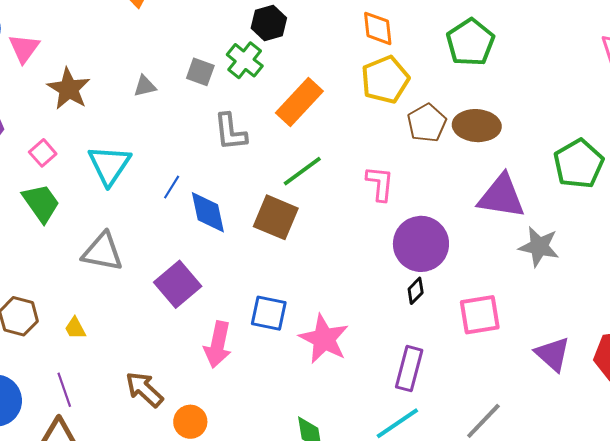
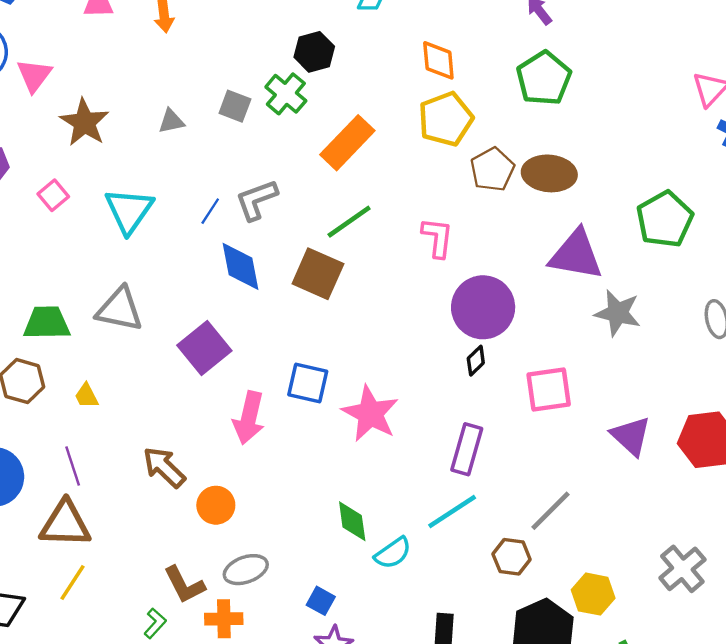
gray L-shape: (230, 132) -> (256, 200), moved, turned 75
blue line: (172, 187) -> (210, 211), moved
green trapezoid: (41, 203) -> (47, 323), moved, turned -57

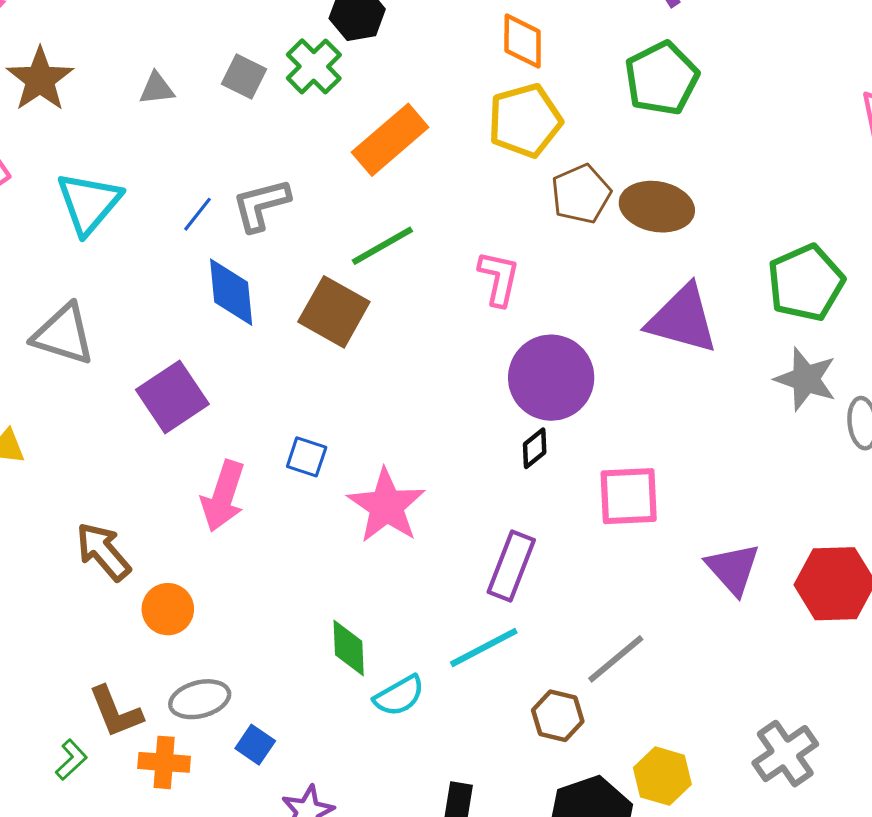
gray star: (618, 313) -> (806, 379), moved
blue square: (308, 383) -> (307, 457), size x0.7
blue square: (321, 601) -> (255, 745), moved

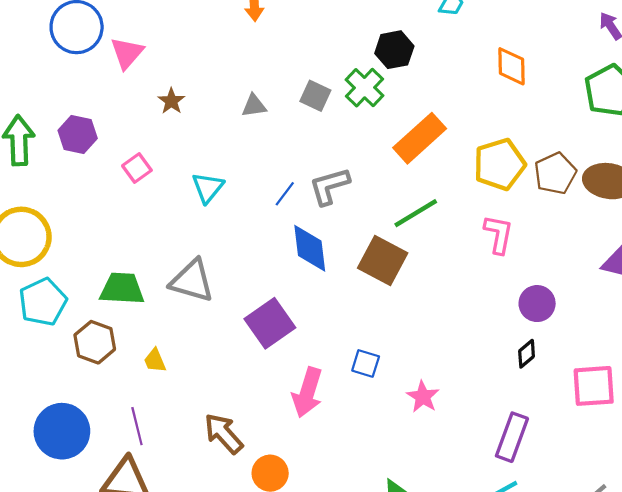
brown star: (40, 79) -> (171, 101), size x0.6
yellow pentagon: (525, 121) -> (499, 164), moved
cyan triangle: (89, 203) -> (208, 188), size x0.7
purple circle: (551, 378) -> (537, 304), size x0.6
pink star: (386, 506) -> (423, 397), size x0.6

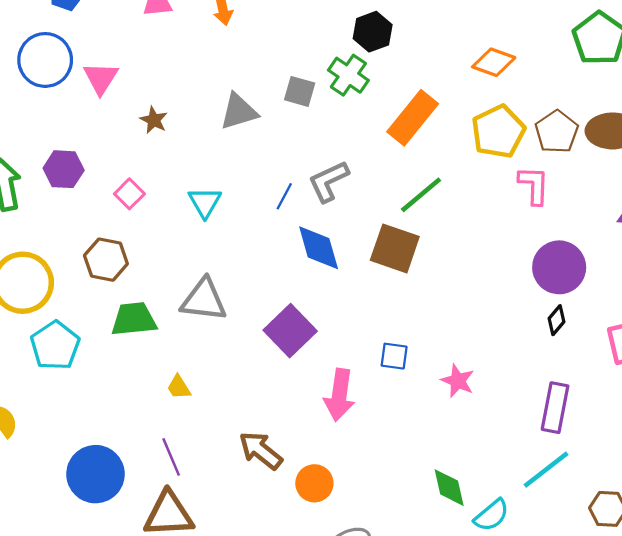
orange diamond: (511, 66) -> (494, 62), moved, turned -60
gray triangle: (254, 106) -> (239, 112), size x1.5
pink L-shape: (499, 234) -> (534, 185), moved
purple circle: (537, 304) -> (559, 267), size x1.4
brown hexagon: (95, 342) -> (106, 260), moved

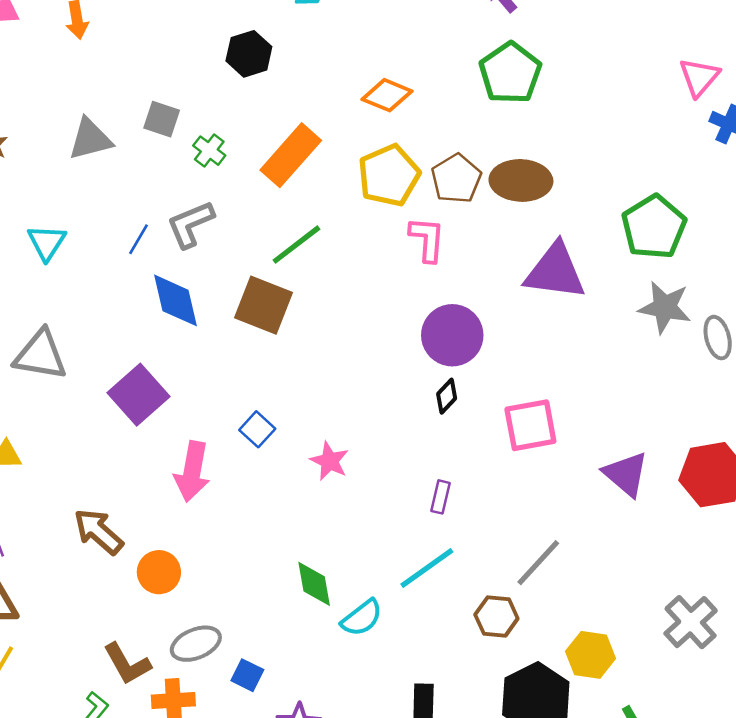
green cross: (348, 75) -> (209, 151), moved, size x0.7
blue square: (394, 356) -> (257, 429), turned 32
purple rectangle: (555, 408) -> (441, 497), size x0.6

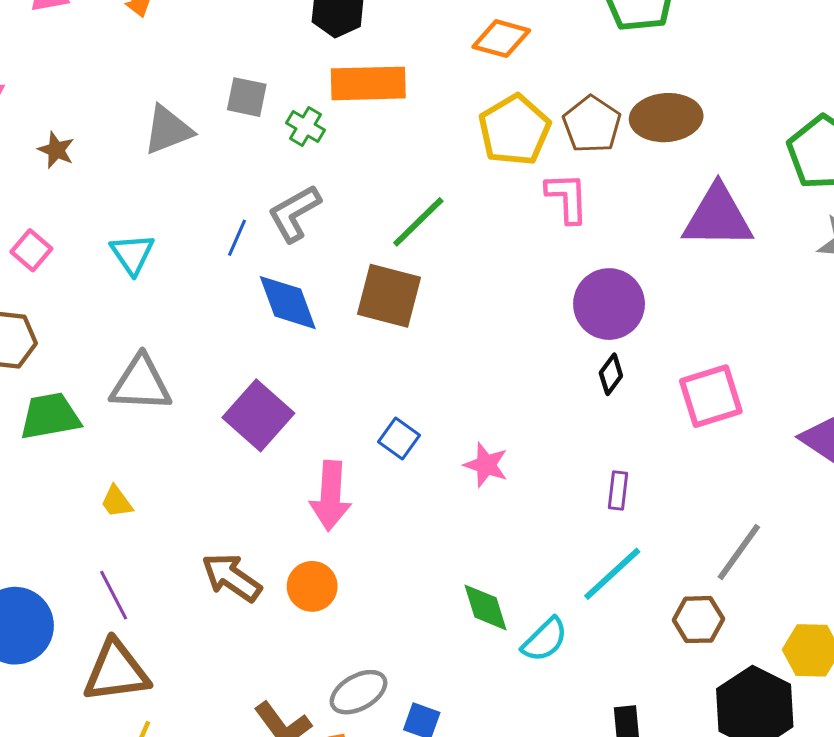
orange rectangle: (291, 155) -> (368, 83), moved, turned 54
orange circle: (159, 572) -> (312, 586), moved

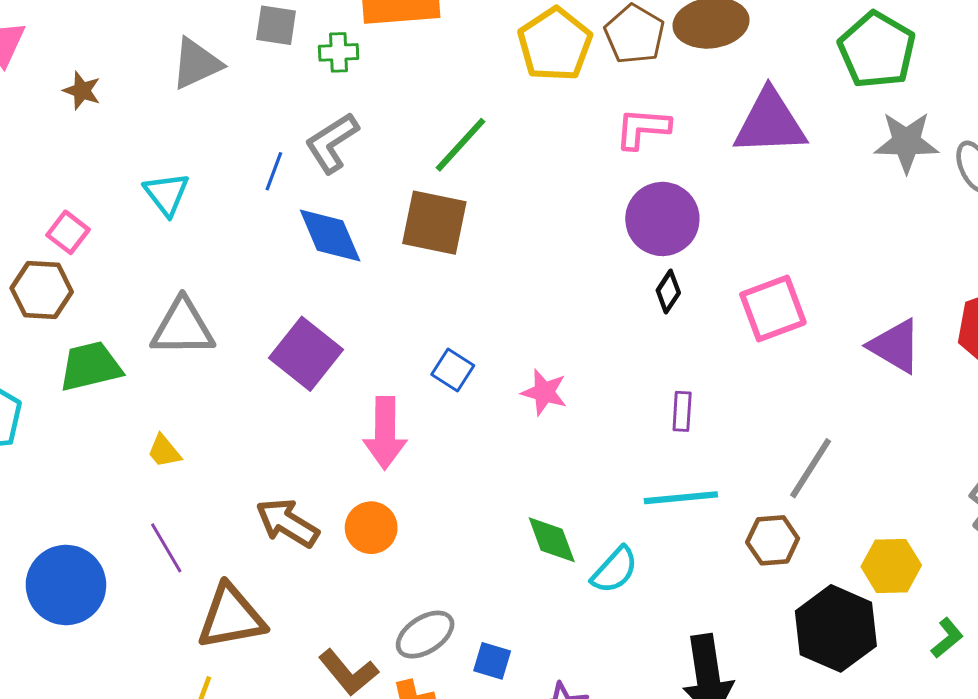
green cross: (306, 127) -> (339, 52), turned -30
pink L-shape: (567, 198) -> (643, 128), moved, turned -80
pink square: (31, 250) -> (68, 232), moved
cyan line: (612, 574) -> (681, 498), turned 40
brown triangle: (116, 671) -> (231, 617), moved

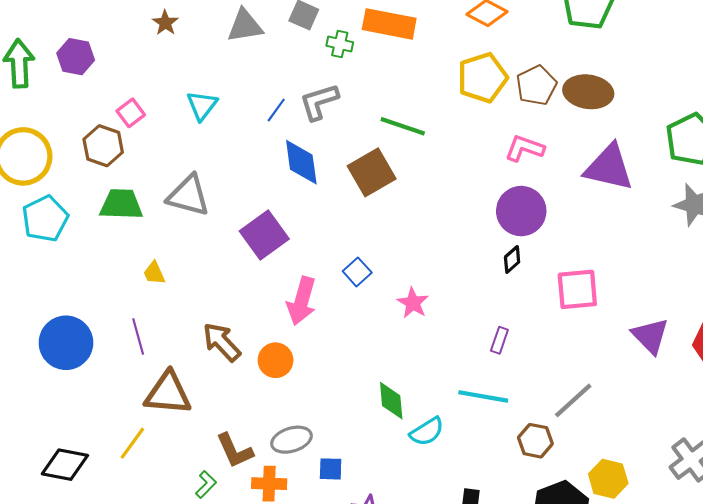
green line: (461, 145) -> (403, 126), turned 51
brown square: (434, 223) -> (372, 172), turned 33
blue square: (492, 661) -> (331, 469), turned -30

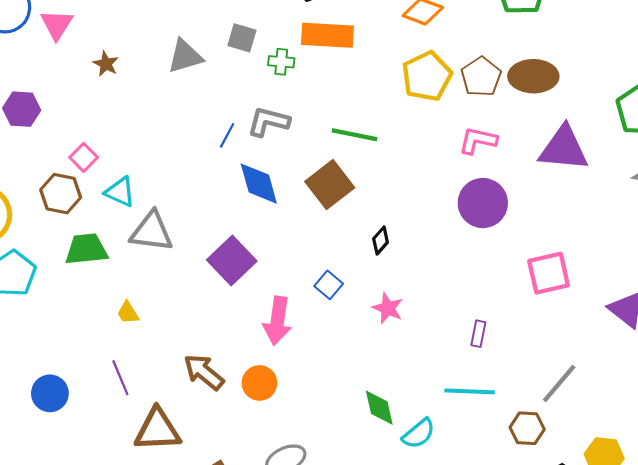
gray L-shape: (319, 102) -> (268, 122), turned 39
cyan triangle: (202, 105) -> (120, 192), moved, turned -36
black diamond: (512, 260) -> (381, 240), moved
blue circle: (66, 343) -> (50, 393), size x0.7

